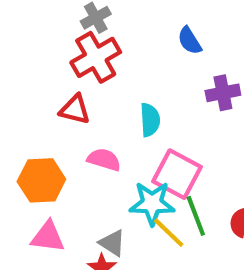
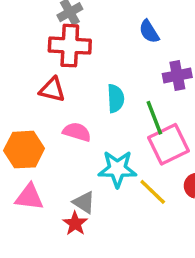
red cross: (96, 57) -> (70, 46), turned 33
pink square: (177, 174) -> (168, 144), moved, turned 36
green line: (196, 216) -> (154, 118), moved
yellow line: (169, 233) -> (153, 192), moved

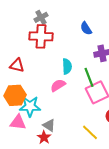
red triangle: (52, 90) -> (17, 65), moved
pink semicircle: (77, 132) -> (58, 85), moved, turned -49
cyan star: (117, 169) -> (30, 106), moved
yellow line: (153, 192) -> (90, 132), moved

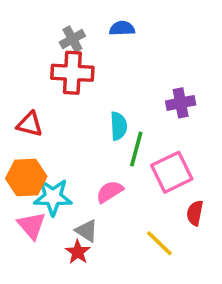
blue semicircle: (86, 28) -> (122, 28), moved, turned 120
green line: (89, 77) -> (136, 149), moved, turned 36
pink semicircle: (58, 85) -> (110, 192), moved
pink triangle: (18, 122) -> (32, 225), turned 42

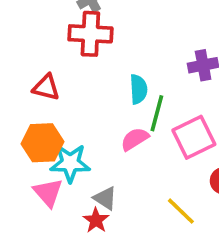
pink semicircle: (110, 192) -> (135, 139), moved

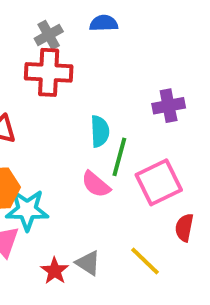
pink semicircle: (135, 139) -> (96, 184), turned -108
gray triangle: (105, 198) -> (88, 263), moved

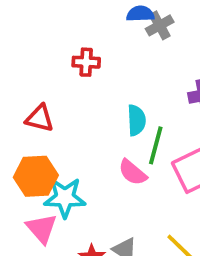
gray cross: (49, 35) -> (160, 25), moved
red cross: (49, 72) -> (86, 62), size x0.6

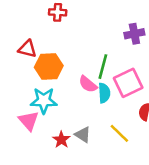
cyan semicircle: (136, 120) -> (104, 93), moved
orange hexagon: (36, 176) -> (49, 67), moved

